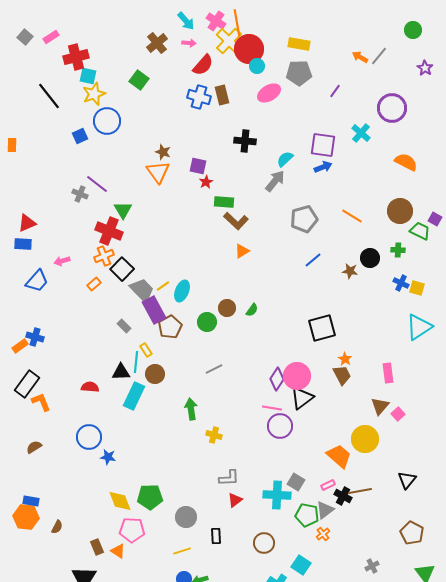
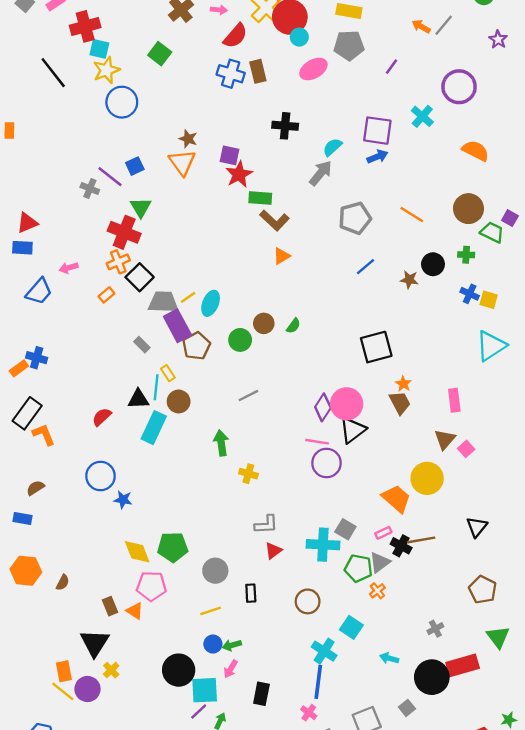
blue square: (80, 136) -> (135, 166), moved
red star: (206, 182) -> (239, 174), size x1.6
gray trapezoid: (142, 290) -> (163, 302), turned -44
red semicircle: (90, 387) -> (102, 417), turned -48
blue rectangle: (31, 501) -> (22, 519), moved

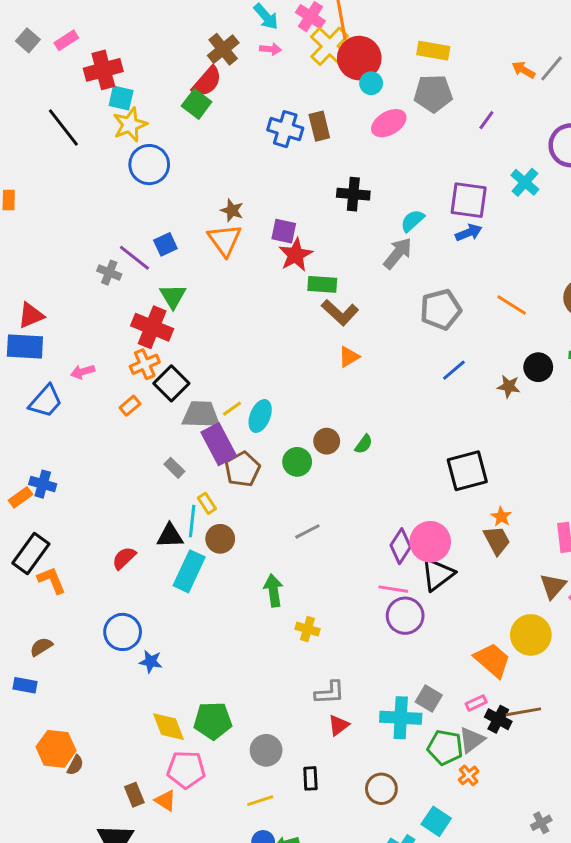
red semicircle: (235, 36) -> (207, 82), moved
blue rectangle: (22, 248) -> (25, 346), size x1.4
orange hexagon: (26, 571) -> (56, 749), moved

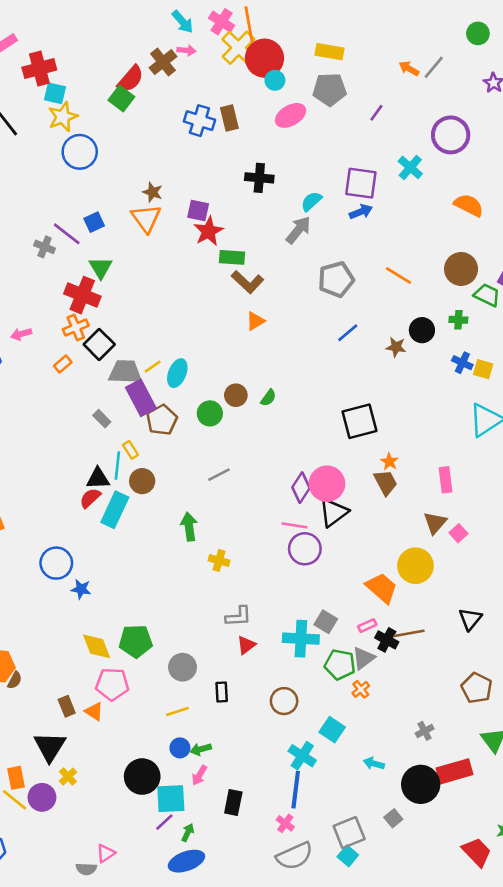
brown cross: (223, 49) -> (163, 62), moved
red semicircle: (124, 558) -> (90, 498), moved

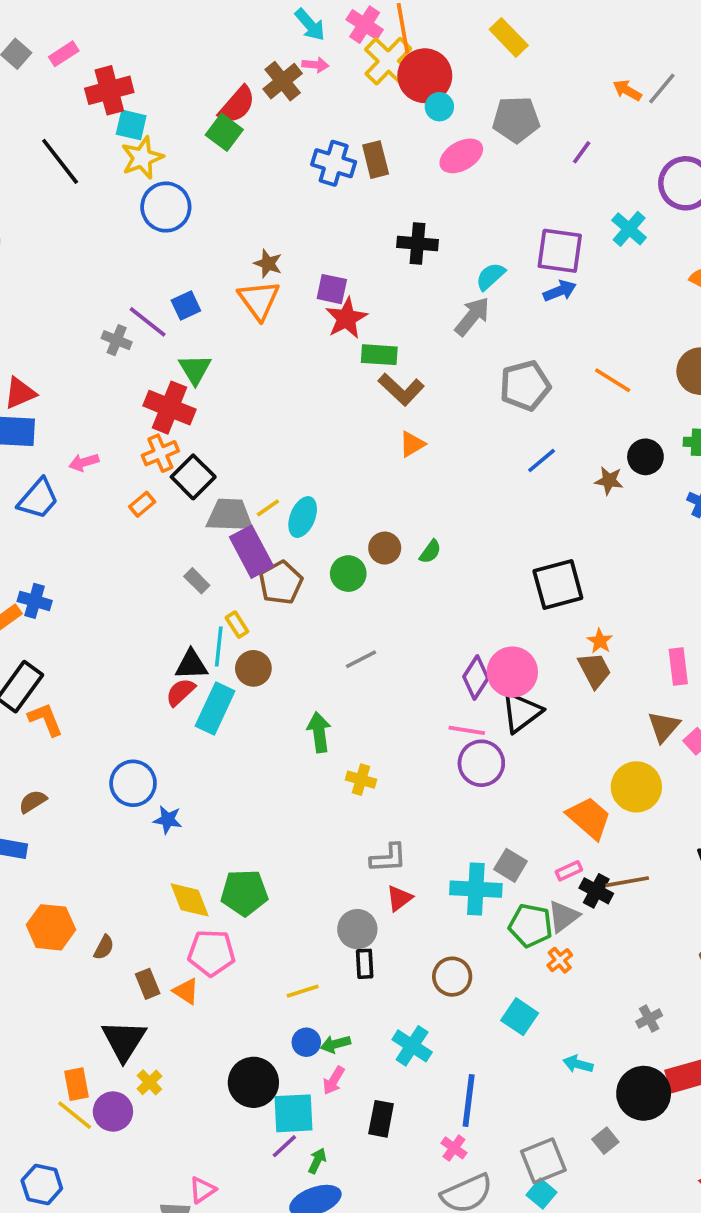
yellow rectangle: (330, 52) -> (509, 37), moved, turned 36
gray circle: (183, 667) -> (357, 929), moved
brown semicircle: (15, 680) -> (104, 947), moved
cyan cross: (302, 756) -> (412, 1046), moved

